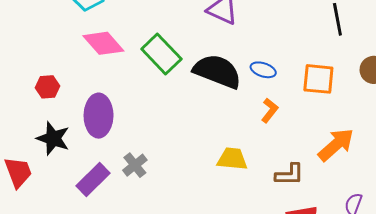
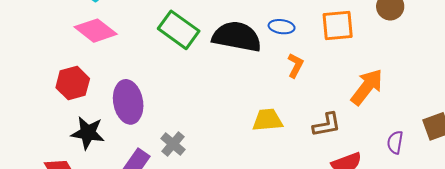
pink diamond: (103, 43) -> (96, 31), moved
red hexagon: (48, 87) -> (73, 83), size x1.4

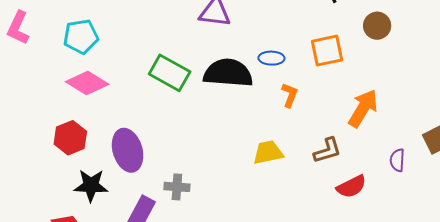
gray cross: (173, 144) -> (177, 187), turned -30

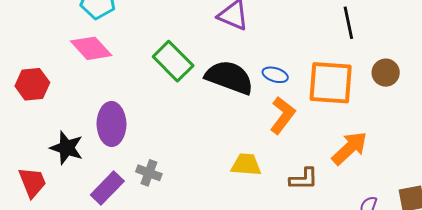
orange square: (327, 51) -> (331, 83), size x1.4
orange L-shape: (290, 95) -> (282, 115), size x1.5
red hexagon: (70, 138) -> (32, 84), moved

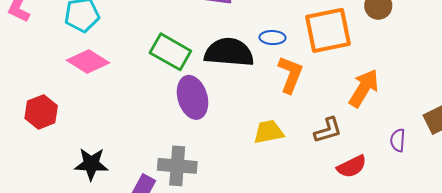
purple ellipse: (111, 124) -> (193, 97), moved
gray cross: (149, 173) -> (177, 166), size x1.5

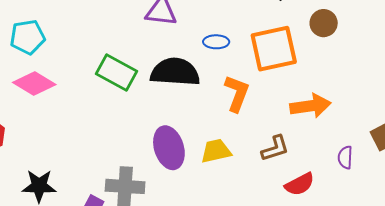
blue ellipse: (272, 38) -> (216, 42), moved
orange arrow: (364, 88) -> (310, 106), turned 51
purple ellipse: (193, 97) -> (169, 148), moved

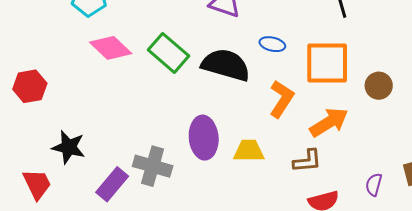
brown circle: (324, 23) -> (379, 86), moved
pink diamond: (34, 83) -> (111, 48), moved
orange arrow: (310, 106) -> (329, 122), moved, turned -36

